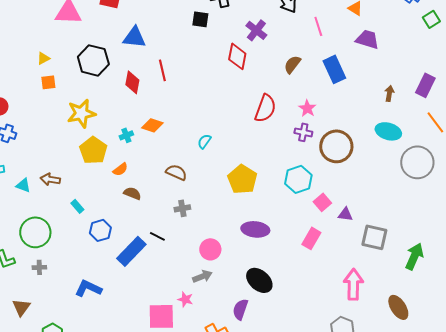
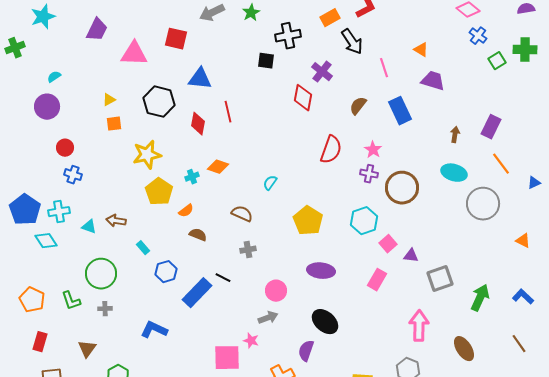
gray square: (374, 237) -> (440, 279), turned -32

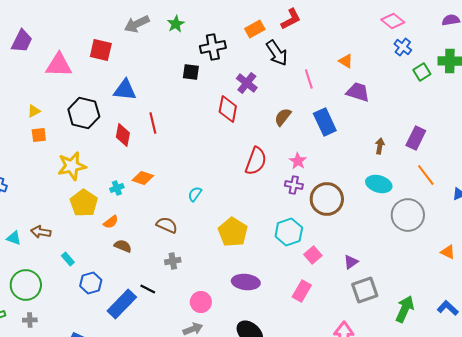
purple triangle: (411, 256) -> (351, 262), moved, turned -42

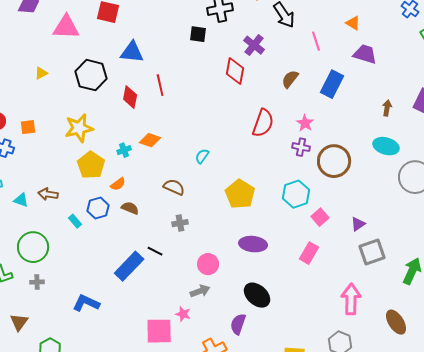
blue rectangle: (325, 122) -> (332, 84), turned 52
orange square: (39, 135) -> (28, 127), moved
blue hexagon: (91, 283) -> (98, 208), moved

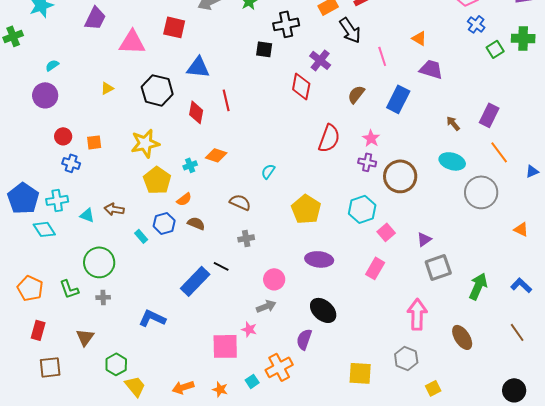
brown arrow: (387, 108) -> (453, 123), turned -49

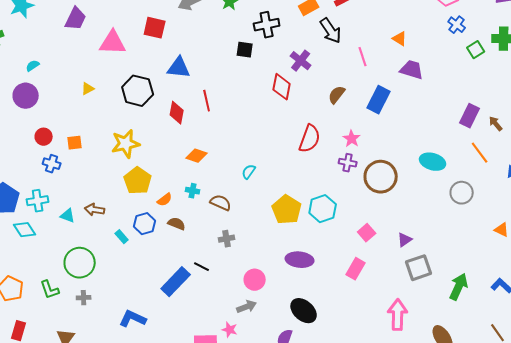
brown arrow: (453, 123) -> (496, 124), moved
cyan cross: (190, 165) -> (193, 191), moved, turned 32
gray circle: (481, 192) -> (462, 193), size x0.7
cyan hexagon: (362, 209) -> (323, 209), moved

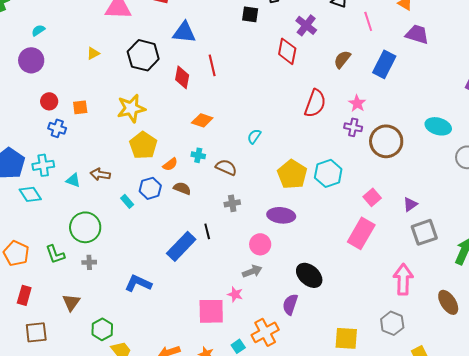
purple ellipse: (300, 260) -> (281, 215), moved
black line: (202, 267) -> (207, 231), turned 49
pink rectangle: (356, 269) -> (361, 233), size x1.4

